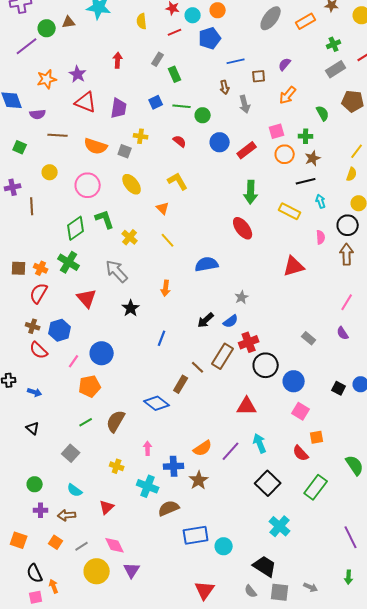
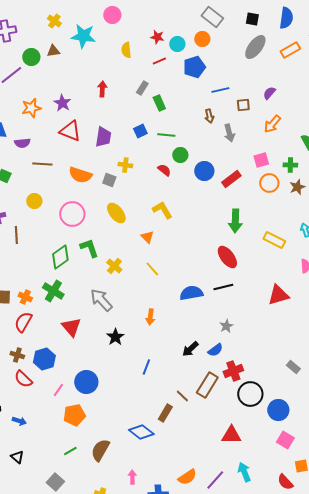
green circle: (203, 115) -> (180, 155), moved
black line: (306, 181) -> (223, 287), moved

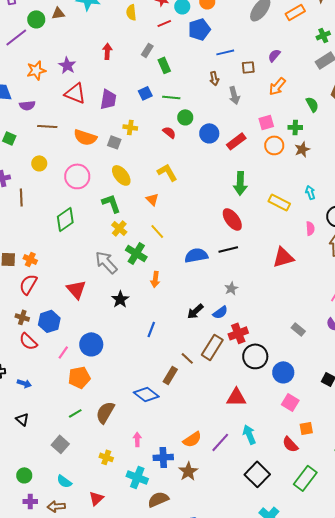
green L-shape: (89, 248) -> (111, 203), moved
green cross: (53, 291) -> (136, 253), moved

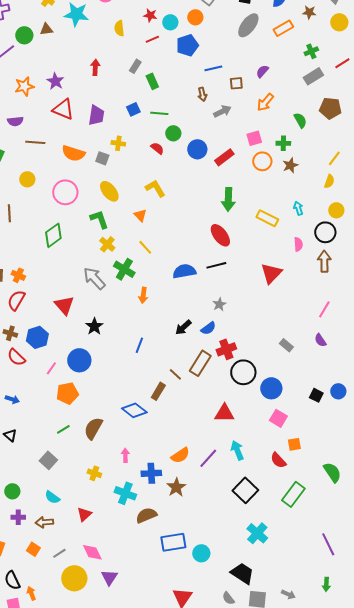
gray arrow: (234, 95) -> (222, 111), turned -102
red triangle: (283, 257) -> (271, 273), turned -30
black star: (120, 299) -> (94, 326), moved

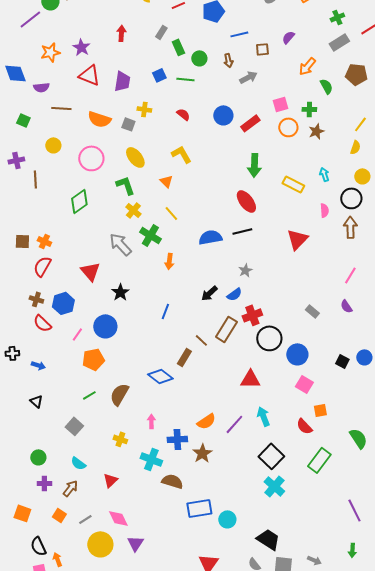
orange arrow: (265, 102) -> (307, 66), moved
green circle: (173, 133) -> (199, 58), moved
brown semicircle: (146, 515) -> (172, 481), turned 40
brown arrow: (44, 522) -> (70, 488), turned 132
cyan cross: (257, 533) -> (274, 486), moved

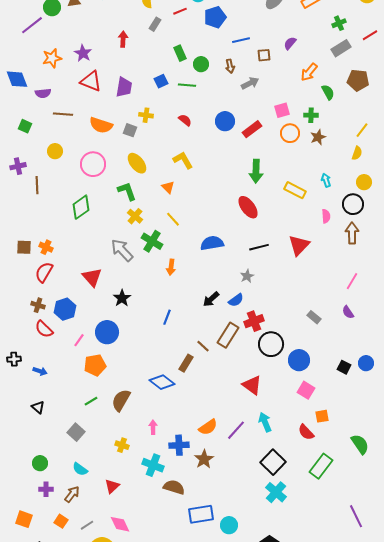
gray rectangle: (161, 32) -> (155, 24), moved
black line: (242, 231) -> (259, 247), moved
red triangle: (250, 379) -> (252, 385), turned 35

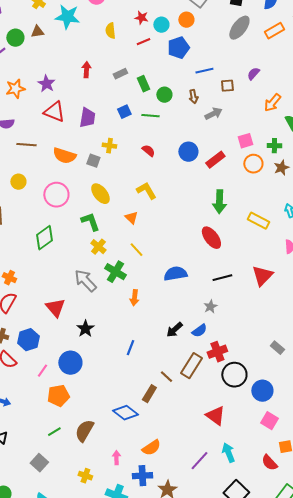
gray rectangle: (155, 24) -> (120, 74), moved, turned 32
orange semicircle: (208, 427) -> (151, 448), moved

